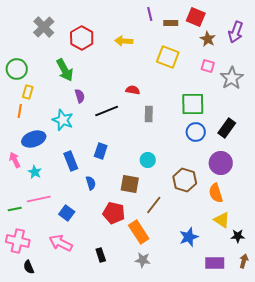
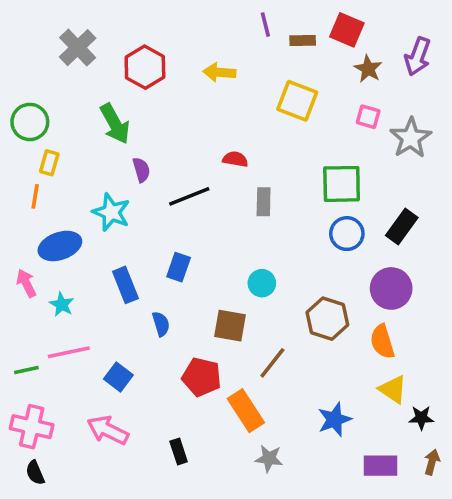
gray star: (143, 260) -> (269, 459), moved
black semicircle: (29, 267) -> (35, 473), moved

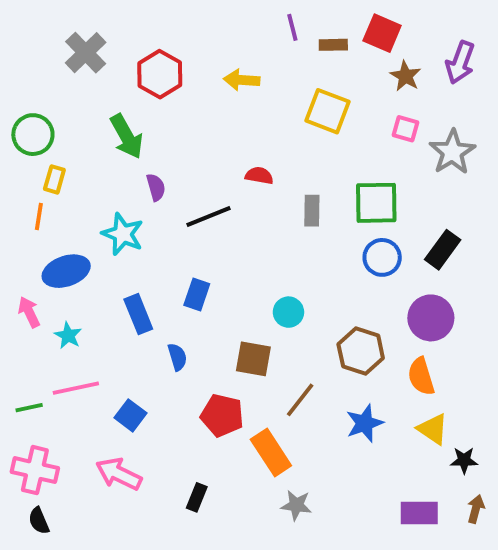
gray rectangle: (264, 202) -> (312, 211), moved
blue star: (334, 420) -> (365, 423), moved
black rectangle: (179, 451) -> (197, 497), turned 40

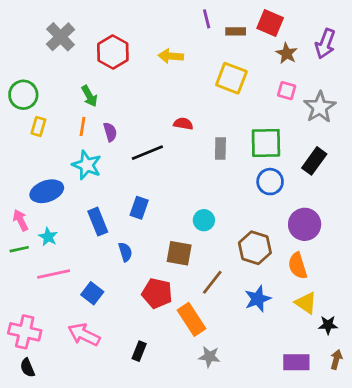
green arrow: (127, 137) -> (89, 96), size x0.7
orange line: (39, 216) -> (83, 126), moved
black rectangle: (443, 250) -> (314, 161), moved
green line: (29, 408) -> (19, 249), moved

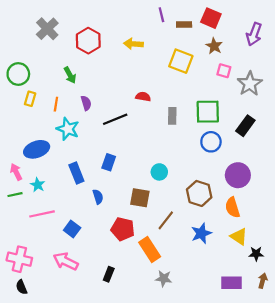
brown star: (287, 53) -> (214, 46), moved
orange line: (83, 126) -> (56, 104), moved

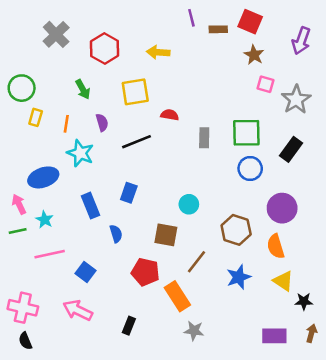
yellow square: (181, 61) -> (135, 92), moved, turned -30

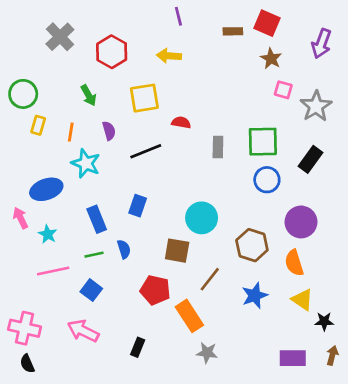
purple line: (191, 18) -> (178, 16), moved
cyan circle: (189, 204) -> (202, 218), size x1.5
green line: (18, 231) -> (94, 255), moved

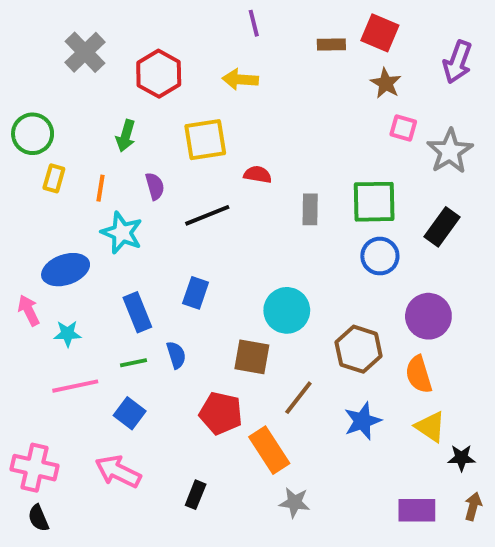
green arrow: (89, 95) -> (126, 136), turned 45
cyan star: (48, 234) -> (67, 334), turned -30

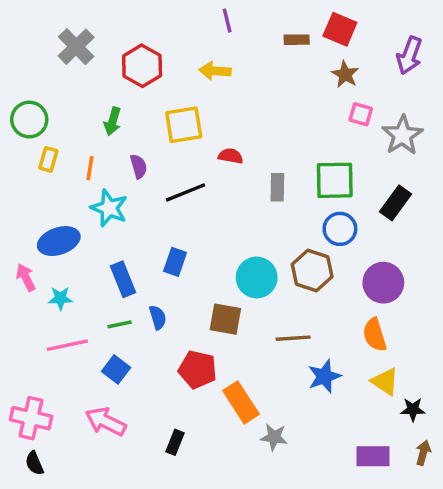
brown hexagon: (359, 349) -> (312, 271), moved
brown line: (298, 398) -> (293, 338), moved, turned 48
gray star: (295, 502) -> (274, 437), moved

